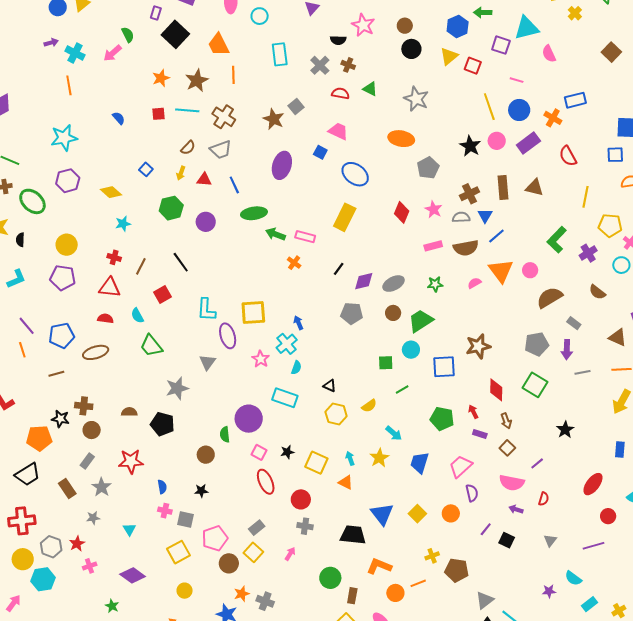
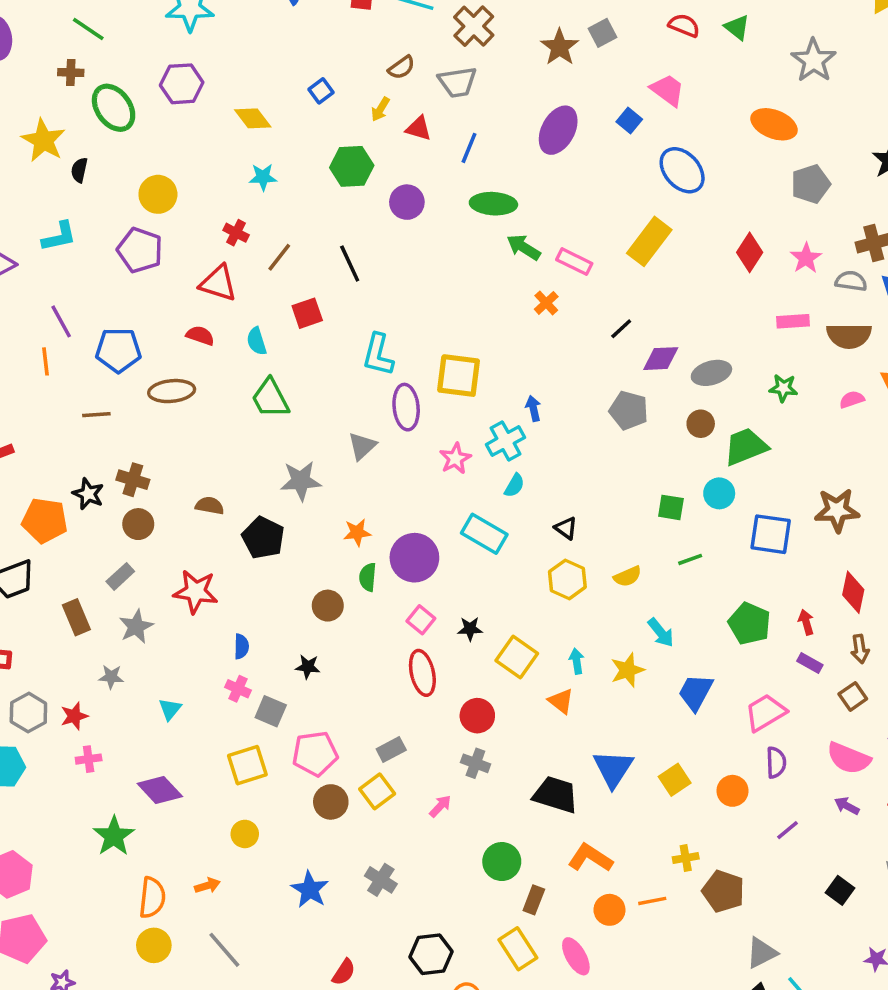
blue line: (234, 185) -> (469, 148), turned 36
black square: (507, 540) -> (840, 890), moved
orange star: (242, 594) -> (357, 532), moved
green star: (112, 606) -> (114, 836), size x1.6

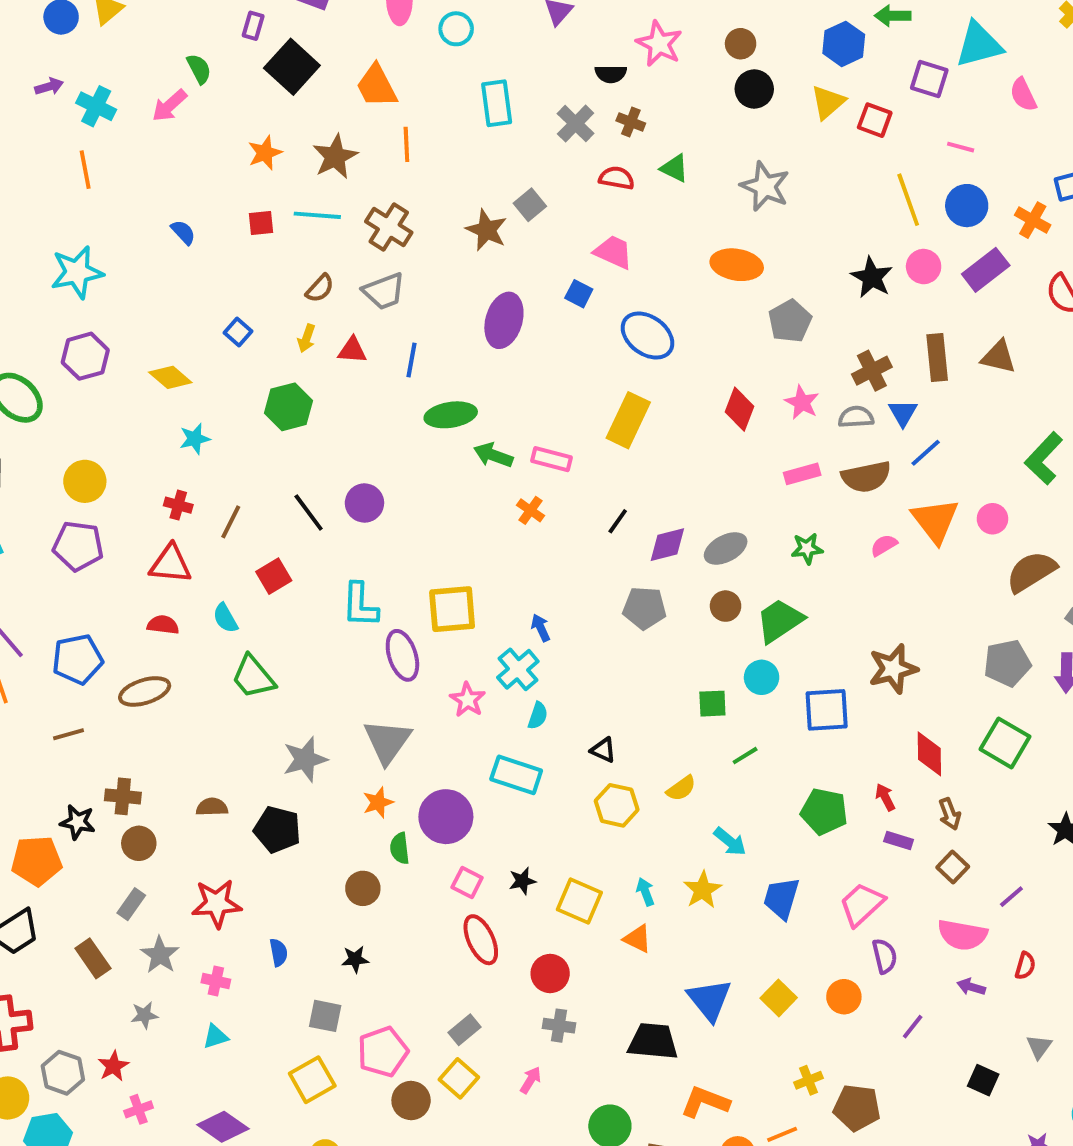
purple circle: (407, 202) -> (364, 503), moved
gray triangle: (362, 446) -> (387, 741), moved, size x1.5
pink cross: (238, 689) -> (216, 981), moved
cyan triangle: (170, 709) -> (216, 1037), turned 45

